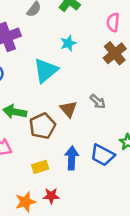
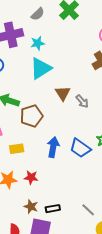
cyan star: (68, 43) -> (38, 43), moved
brown triangle: (68, 109) -> (63, 93), moved
yellow rectangle: (40, 167) -> (17, 149), moved

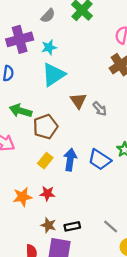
yellow rectangle: (17, 149) -> (45, 161), moved, turned -40

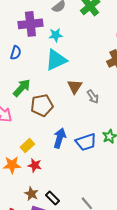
green arrow: (21, 111) -> (22, 88), turned 108
blue trapezoid: (100, 160) -> (86, 142), turned -60
yellow rectangle: (45, 161) -> (27, 146), moved
black rectangle: (72, 226) -> (52, 198), turned 48

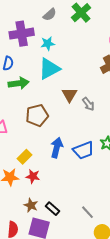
green arrow: (22, 88) -> (19, 83), moved, turned 42

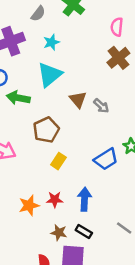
cyan star: (48, 44) -> (51, 42), moved
green arrow: (19, 83) -> (18, 98), turned -150
blue arrow: (57, 148) -> (85, 199), moved
yellow rectangle: (25, 157) -> (58, 161), moved

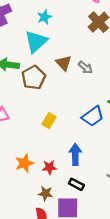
cyan star: (51, 42) -> (44, 17), moved
brown pentagon: (46, 130) -> (34, 77), moved
red star: (55, 200) -> (49, 167), moved
brown star: (59, 233) -> (46, 193), moved

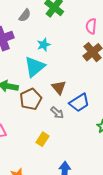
gray arrow: (85, 67) -> (57, 113), moved
blue trapezoid: (93, 116) -> (79, 103), moved

